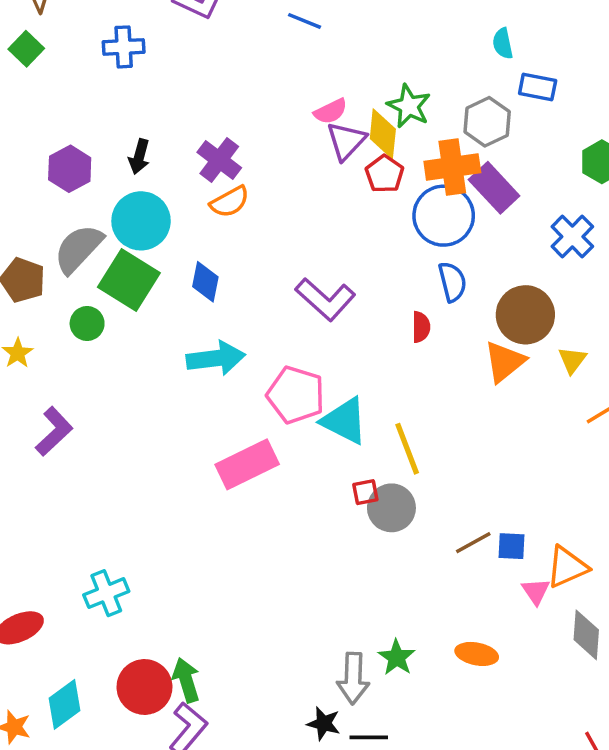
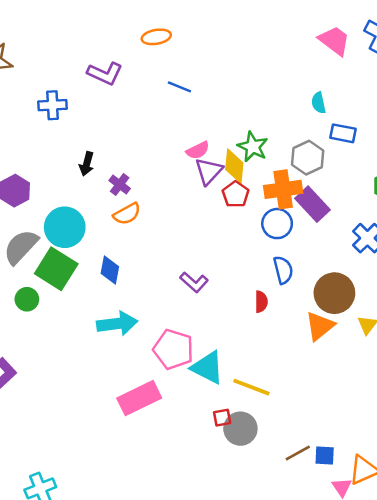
black arrow: (139, 157) -> (87, 164), moved
purple cross: (219, 160) -> (120, 185), size x0.7
blue circle: (444, 216) -> (277, 224), size x0.7
purple L-shape: (325, 299) -> (194, 282), size x0.7
yellow line: (407, 449) -> (251, 387), turned -48

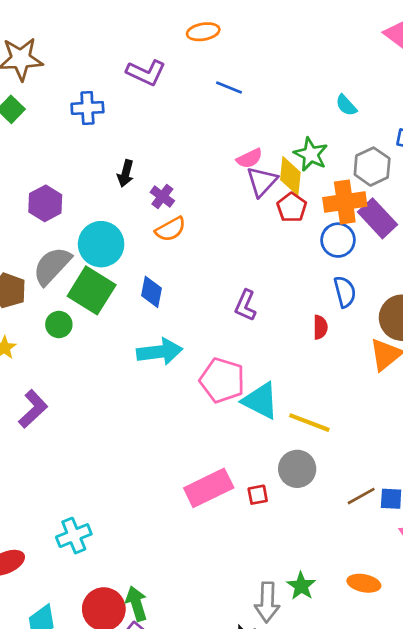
cyan semicircle: (319, 103) -> (346, 105), moved, turned -30
purple L-shape: (194, 282) -> (245, 305), turned 72
pink rectangle: (139, 398) -> (209, 488), moved
red square: (222, 418) -> (258, 495), moved

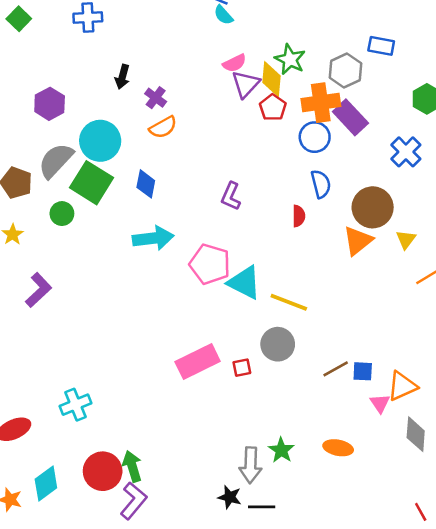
cyan semicircle: (346, 105) -> (223, 15), moved

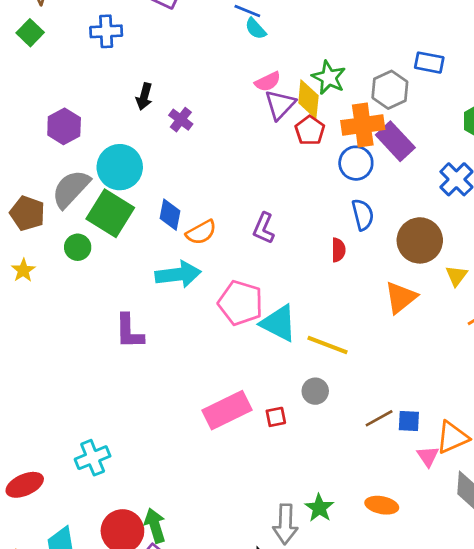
orange semicircle: (163, 127) -> (201, 232), moved
orange triangle: (358, 241) -> (401, 297), moved
purple L-shape: (39, 290) -> (129, 331), moved, turned 132
gray circle: (278, 344) -> (315, 391), size x0.7

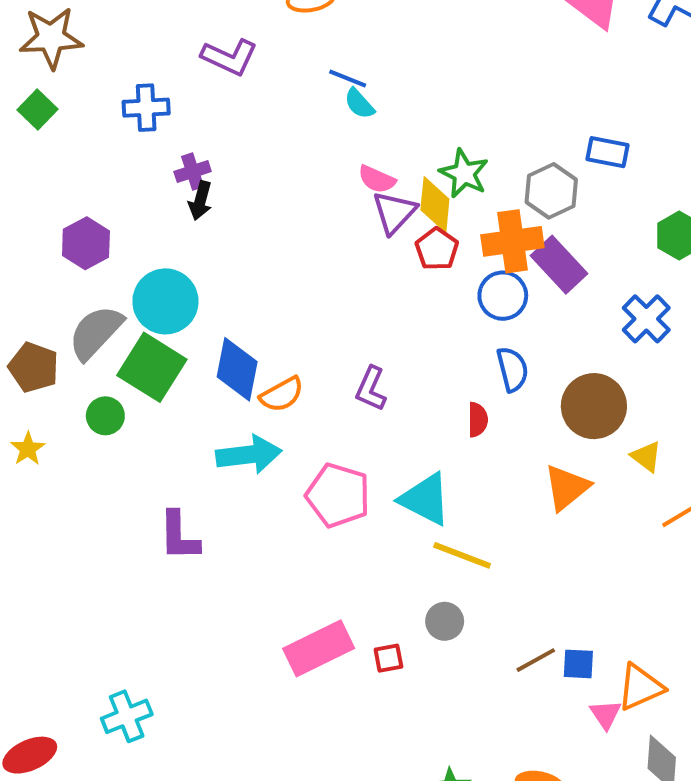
pink semicircle: (268, 82) -> (377, 179), turned 50
purple cross: (181, 120) -> (193, 172), moved, turned 35
blue diamond: (170, 215) -> (237, 369), size x1.4
yellow triangle: (456, 276) -> (646, 457), turned -30
cyan triangle: (279, 323) -> (425, 499), moved

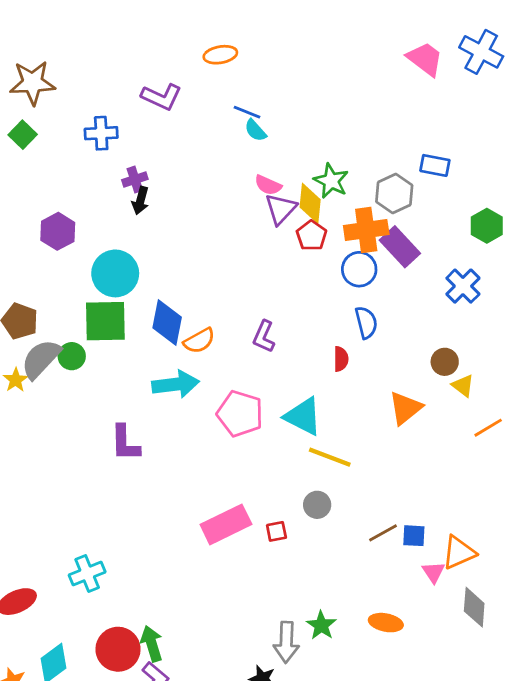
gray semicircle: (96, 332) -> (41, 359), moved
green square: (152, 367) -> (105, 321), turned -33
brown circle: (594, 406) -> (445, 362), moved, size x0.6

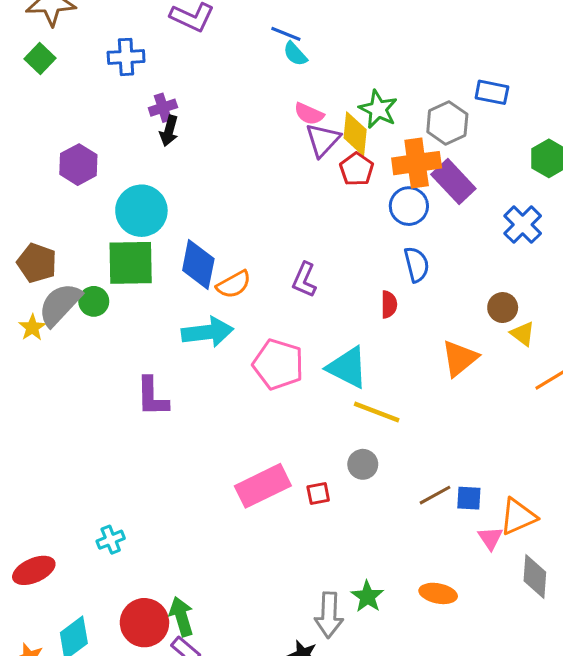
cyan cross: (87, 574) -> (111, 540), size x0.7

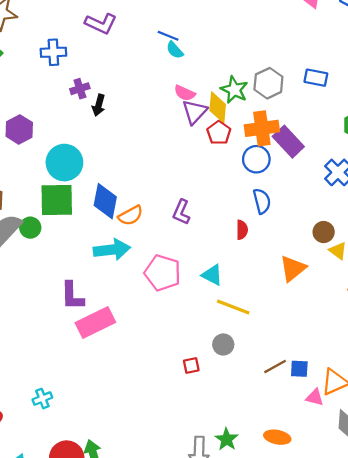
gray hexagon: (447, 123) -> (268, 83), moved
black arrow: (169, 131) -> (99, 105), moved
cyan triangle: (347, 367) -> (212, 275), size x0.7
pink rectangle: (263, 486) -> (95, 322), moved
pink triangle: (490, 538) -> (315, 397), turned -42

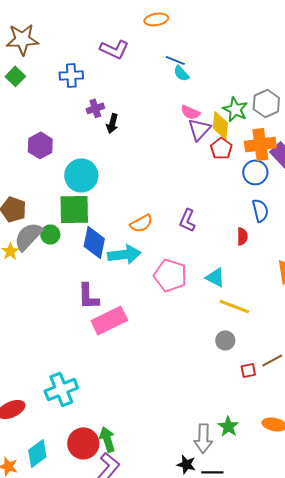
blue diamond: (105, 201) -> (94, 242), moved
red square: (191, 365) -> (248, 370), moved
cyan cross: (42, 399) -> (61, 389), size x1.8

